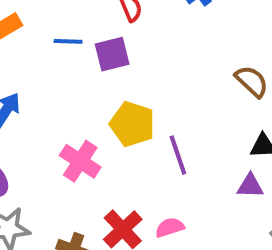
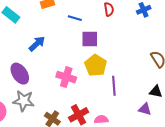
purple square: (112, 54) -> (90, 39), moved
pink cross: (80, 161) -> (66, 77), turned -30

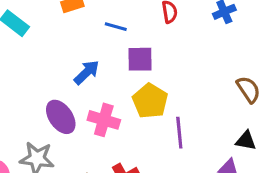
blue arrow: (37, 44) -> (87, 72), moved
purple ellipse: (20, 74) -> (61, 117), moved

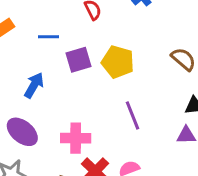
yellow pentagon: (150, 101) -> (118, 62), moved
pink cross: (104, 120) -> (76, 138), moved

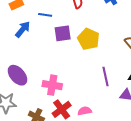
blue arrow: (34, 85) -> (23, 29), moved
purple line: (133, 115) -> (105, 77), moved

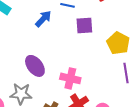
yellow pentagon: (88, 39) -> (118, 43), moved

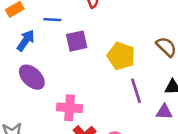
purple ellipse: (35, 66) -> (32, 77), moved

